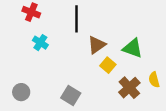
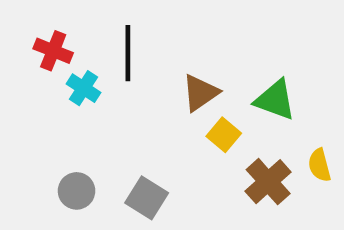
red cross: (31, 12) -> (53, 51), moved
black line: (76, 19) -> (128, 53), moved
gray circle: (21, 92) -> (77, 191), moved

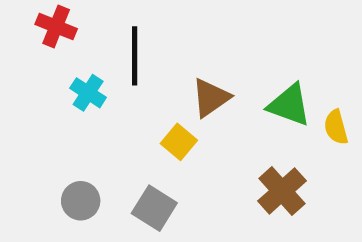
red cross: (53, 51) -> (56, 26), moved
yellow square: (224, 135) -> (179, 142), moved
yellow semicircle: (319, 165) -> (336, 127), moved

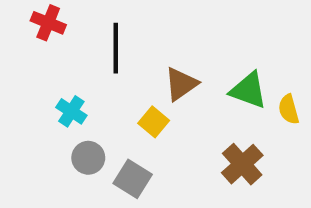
cyan cross: (88, 93) -> (71, 111), moved
gray circle: (81, 201) -> (88, 158), moved

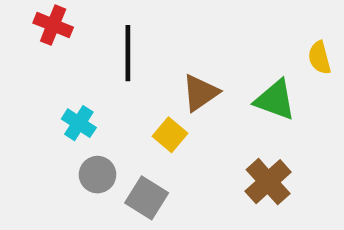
yellow semicircle: (289, 109) -> (319, 58), moved

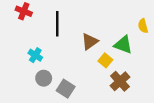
yellow square: (170, 135) -> (105, 60), moved

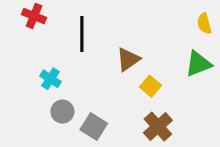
yellow semicircle: (143, 26) -> (204, 23), moved
green triangle: (123, 45) -> (198, 64), moved, turned -42
brown cross: (120, 81) -> (158, 127), moved

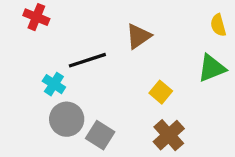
black line: (82, 34) -> (87, 60), moved, turned 72
brown triangle: (128, 59) -> (138, 36), moved
gray circle: (62, 112) -> (67, 119), size x1.4

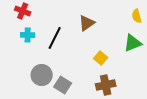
black line: (87, 60) -> (55, 38), turned -45
cyan cross: (54, 84) -> (28, 35), moved, turned -32
brown cross: (169, 135) -> (106, 85), turned 30

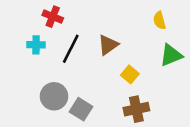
red cross: (23, 11) -> (53, 17), moved
yellow semicircle: (137, 16) -> (159, 20), moved
brown triangle: (87, 23) -> (108, 45), moved

